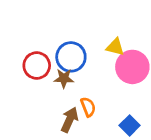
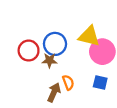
yellow triangle: (115, 47) -> (89, 36), size x1.5
blue square: (130, 125) -> (100, 82), moved, turned -32

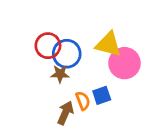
red circle: (29, 51) -> (48, 46), moved
blue square: (100, 82) -> (102, 95), moved, turned -32

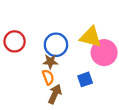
red circle: (48, 46) -> (15, 41), moved
orange semicircle: (83, 101) -> (48, 77), moved

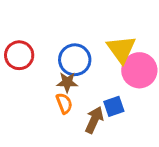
yellow triangle: (91, 37) -> (121, 49), turned 40
brown arrow: (55, 94) -> (94, 120), moved

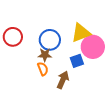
yellow triangle: (121, 49) -> (81, 33), turned 45
blue square: (114, 106) -> (77, 61), moved

